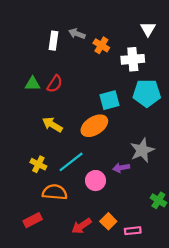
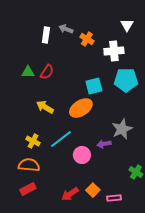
orange semicircle: (55, 192) -> (29, 165), moved

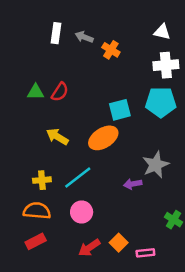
white triangle: (127, 25) -> (162, 32), turned -48
white rectangle: (46, 35) -> (56, 33), moved
white cross: (114, 51) -> (166, 65), moved
yellow cross: (33, 141) -> (42, 180), turned -32
pink circle: (82, 155) -> (82, 212), moved

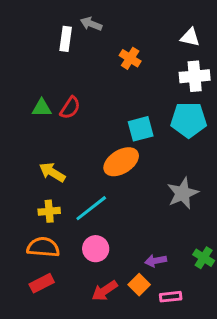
gray arrow: (84, 37) -> (91, 24), moved
yellow arrow: (57, 137) -> (52, 172), moved
purple arrow: (133, 184) -> (156, 261), moved

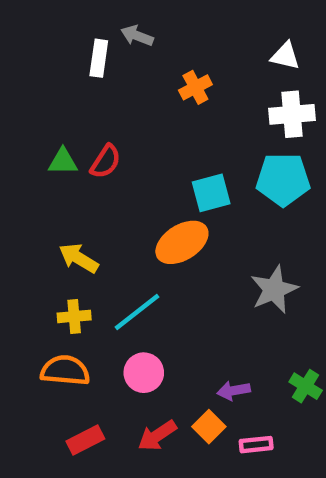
orange cross: (130, 58) -> (195, 87), turned 30
red rectangle: (42, 283) -> (85, 440), moved

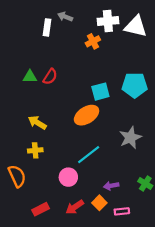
white triangle: (285, 56) -> (136, 26), size x1.6
white cross: (292, 114) -> (108, 21), moved
cyan line: (137, 312) -> (89, 155), moved
orange semicircle: (65, 370) -> (17, 176), moved, turned 60

